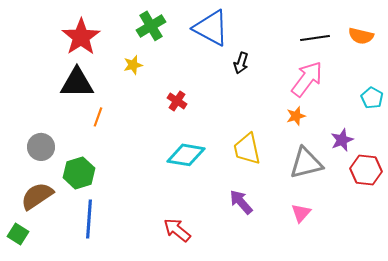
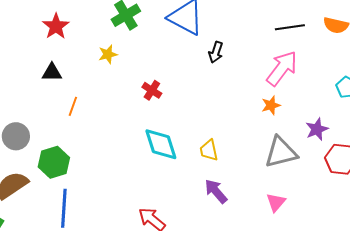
red star: (81, 37) -> (56, 26), size x0.7
black triangle: (77, 83) -> (52, 72), size x0.6
yellow trapezoid: (247, 149) -> (209, 150), moved, size x0.7
cyan diamond: (186, 155) -> (161, 144), turned 63

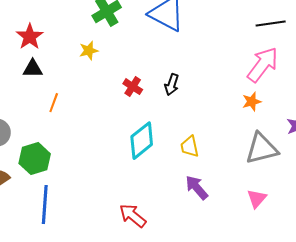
red star: (56, 26) -> (30, 37), moved
black arrow: (216, 52) -> (172, 85), moved
cyan diamond: (161, 144) -> (142, 141), turned 69

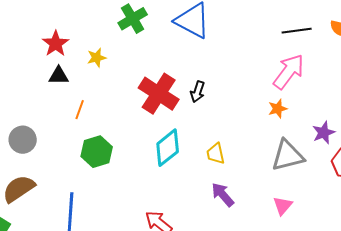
yellow star: (89, 51) -> (97, 58), moved
red cross: (133, 87) -> (159, 94), size x2.0
green hexagon: (35, 159) -> (97, 152), moved

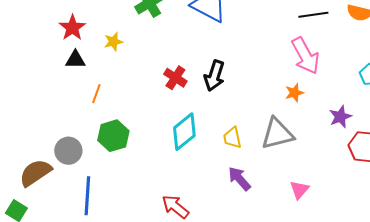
pink arrow: (289, 72) -> (305, 56), turned 114
black arrow: (198, 92) -> (214, 76), size x1.4
red cross: (159, 94) -> (175, 78), size x0.6
gray circle: (23, 140) -> (68, 151), moved
gray triangle: (288, 156) -> (277, 134), moved

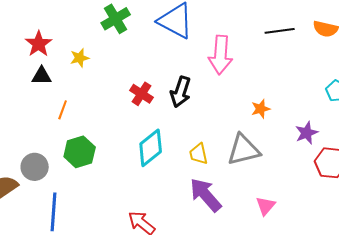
pink arrow: (305, 56) -> (221, 55), moved, turned 33
purple arrow: (239, 179) -> (206, 195), size x1.4

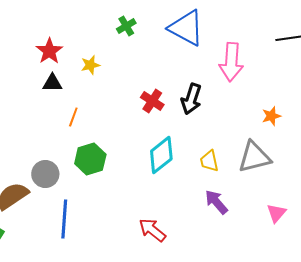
green cross: (116, 19) -> (126, 26), size x0.7
purple arrow: (206, 195) -> (216, 202), size x0.7

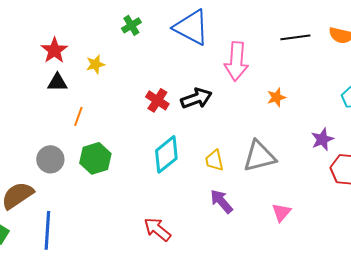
black arrow: (191, 99) -> (196, 98), turned -128
orange star: (271, 116) -> (276, 97), moved
gray circle: (45, 174) -> (50, 159), moved
blue line: (64, 219) -> (47, 230), moved

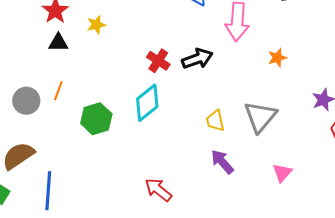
orange line: (78, 116) -> (58, 91), moved
cyan diamond: (166, 154) -> (147, 103), moved
gray triangle: (259, 156) -> (260, 117), turned -36
gray circle: (50, 159) -> (26, 101), moved

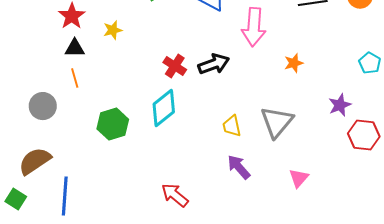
orange line: (58, 91) -> (75, 78), moved, turned -36

